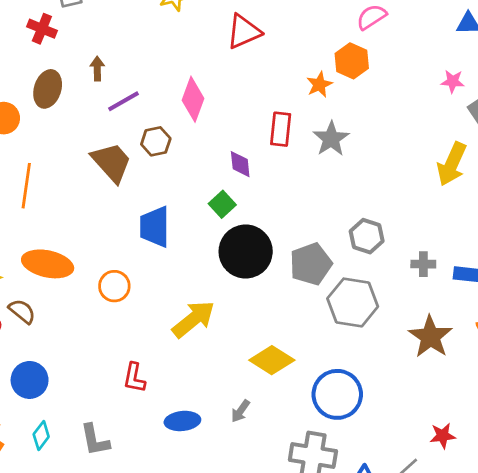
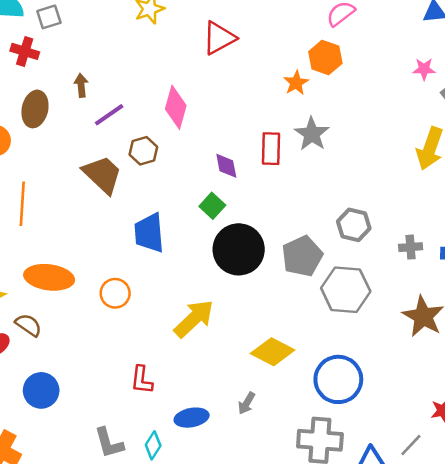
red rectangle: (281, 129) -> (271, 149), moved
cyan diamond: (41, 435) -> (153, 445), moved

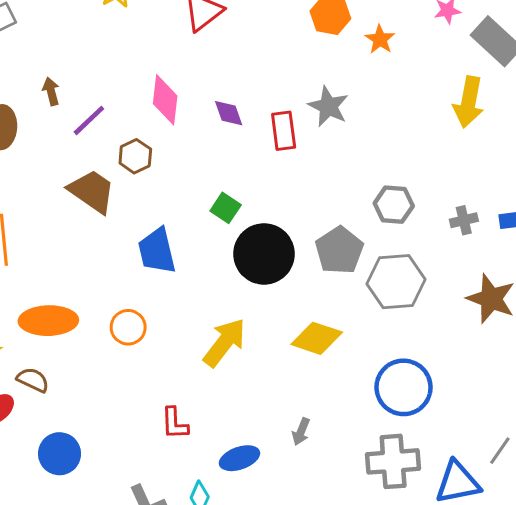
orange star: (296, 83) -> (380, 39), moved
purple diamond: (226, 166) -> (229, 113), moved
yellow diamond: (273, 352) -> (317, 338), moved

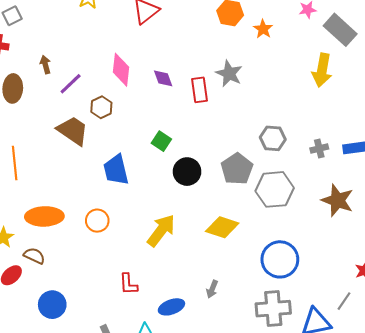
black circle: (264, 254) -> (187, 172), size x0.7

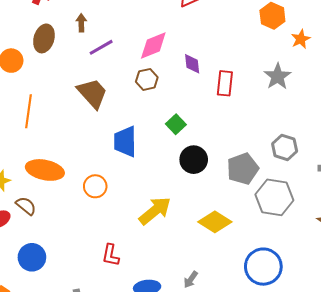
pink diamond: (121, 70) -> (153, 45), turned 48
gray star: (229, 74) -> (278, 76), moved
brown hexagon: (101, 107) -> (147, 79), moved

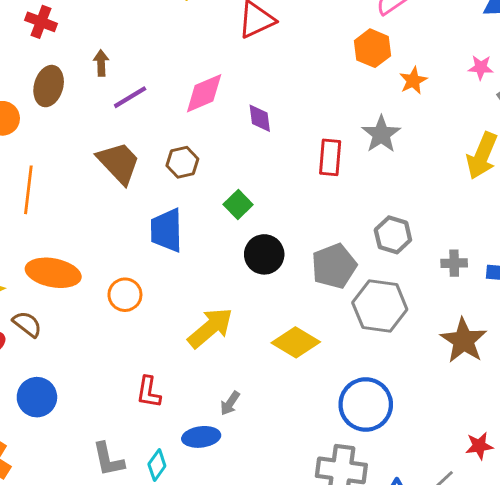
brown hexagon: (147, 79) -> (182, 162), moved
red rectangle: (225, 83) -> (330, 157), moved
gray arrow: (191, 280) -> (230, 403), moved

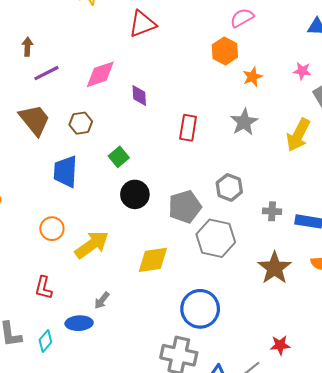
gray star: (381, 134) -> (244, 122), moved
orange circle: (125, 295) -> (52, 229), moved
yellow diamond: (296, 342) -> (153, 260), turned -44

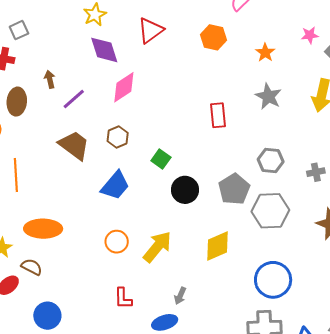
orange hexagon: (225, 51) -> (214, 37), moved
purple diamond: (139, 95) -> (104, 50), moved, size x1.5
blue trapezoid: (65, 171) -> (115, 185), turned -128

